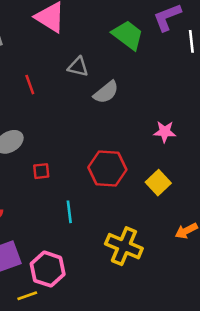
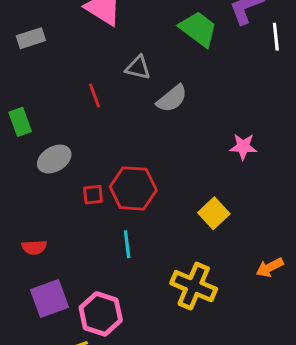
red line: (30, 85) -> (95, 96), moved
red hexagon: (107, 169) -> (133, 188), moved
yellow square: (158, 183) -> (214, 213), moved

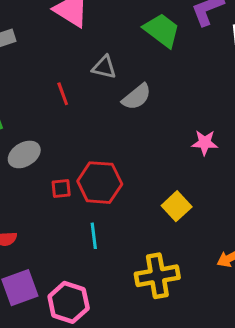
yellow cross: (194, 286) -> (157, 276), turned -33

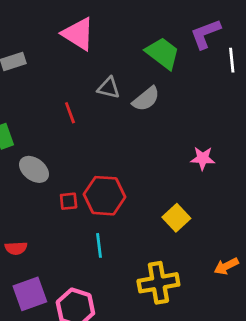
gray semicircle: (137, 97) -> (146, 99), moved
gray ellipse: (24, 154) -> (34, 169), turned 68

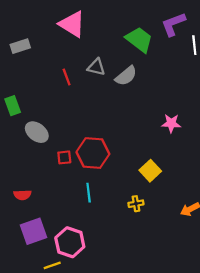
red line: (70, 113) -> (67, 77), moved
yellow cross: (158, 283) -> (136, 204), moved, size x0.5

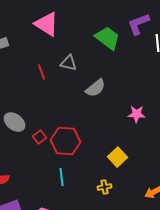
gray semicircle: (126, 76) -> (96, 88), moved
red square: (64, 157) -> (40, 137), moved, turned -32

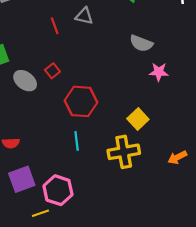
gray semicircle: (96, 88) -> (141, 43), moved, turned 60
red square: (40, 137) -> (52, 71), moved
yellow cross: (104, 187) -> (124, 152), size x2.0

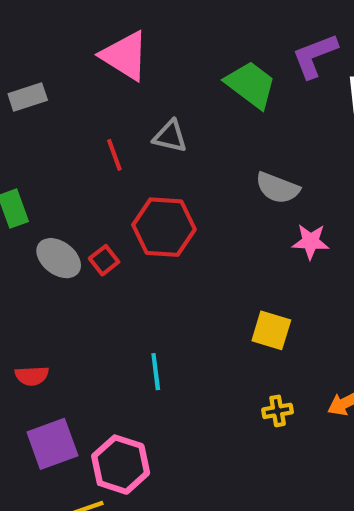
red square: (52, 71) -> (104, 260), moved
red hexagon: (81, 101) -> (164, 227), moved
yellow square: (138, 119) -> (271, 330), turned -30
yellow cross: (124, 152) -> (278, 411), moved, size x0.5

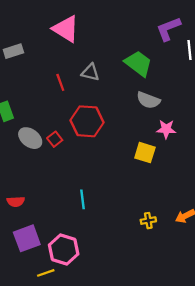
green trapezoid: (251, 85) -> (138, 63), moved
yellow square: (271, 330) -> (145, 153), moved

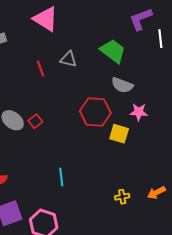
red hexagon: (87, 121) -> (95, 112), moved

